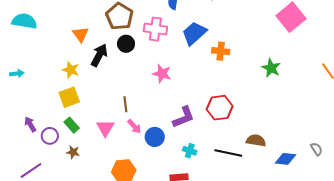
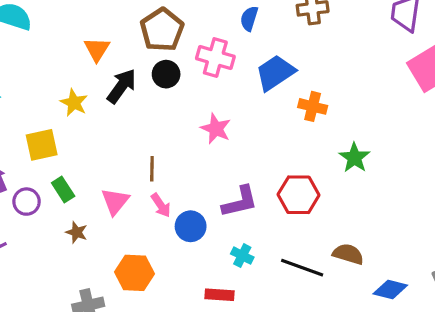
green star: (271, 68) -> (354, 158), moved
yellow square: (69, 97) -> (42, 145), moved
brown star: (73, 152) -> (77, 232), moved

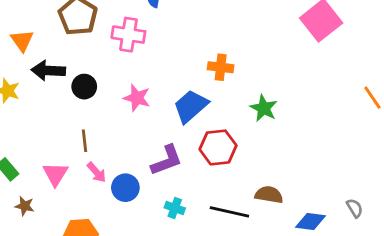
blue trapezoid: (275, 73) -> (191, 106), moved
black circle: (166, 74) -> (84, 87), moved
black arrow: (122, 86) -> (48, 71), turned -116

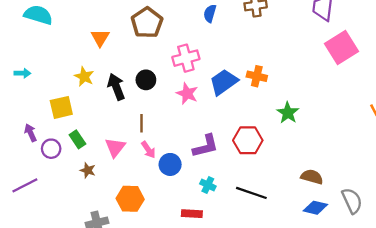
pink cross: (128, 35) -> (186, 58), moved, turned -30
black arrow: (48, 71) -> (116, 87), moved, turned 60
blue trapezoid: (191, 106) -> (224, 82), moved
brown semicircle: (269, 195) -> (312, 177), moved
gray semicircle: (355, 208) -> (352, 201), size x1.6

